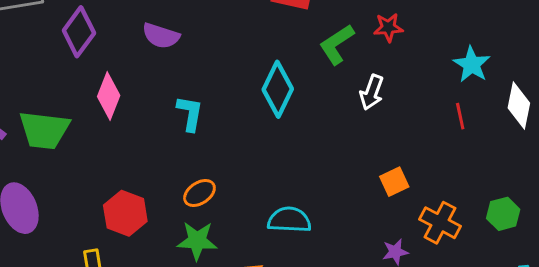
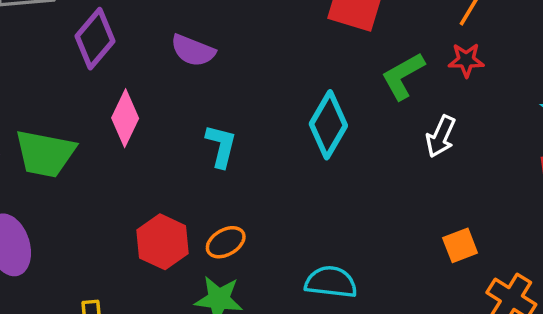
red hexagon: (125, 213) -> (163, 242), moved

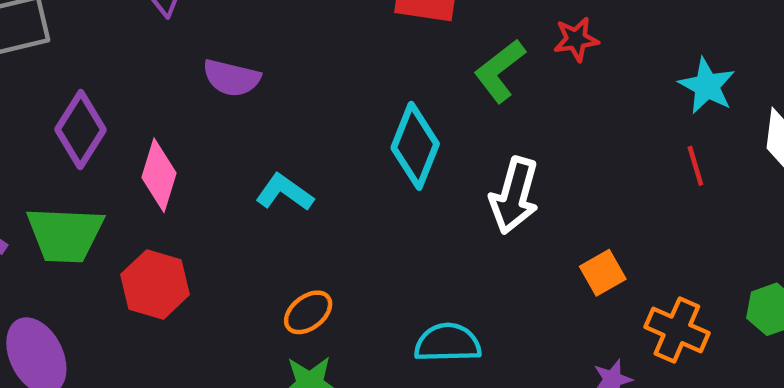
purple diamond: (95, 39) -> (80, 130), moved
white arrow: (441, 136) -> (514, 196), moved, size x1.4
cyan L-shape: (221, 146) -> (285, 192), turned -60
red hexagon: (163, 242) -> (155, 285), moved

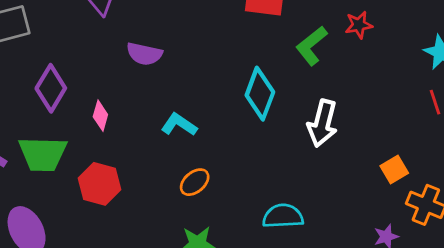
pink diamond: (159, 175) -> (100, 116), size x0.7
orange square: (603, 273) -> (394, 169), moved
orange ellipse: (308, 312) -> (195, 182), moved

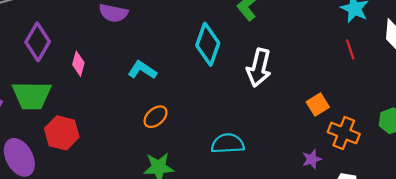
red hexagon: (100, 184) -> (62, 133), moved

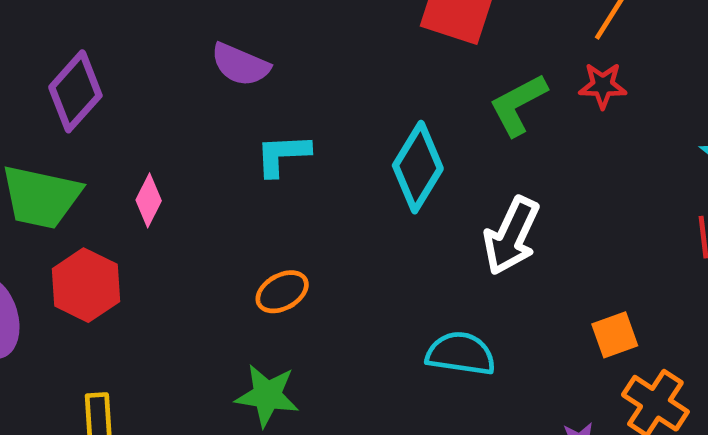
pink diamond: (78, 64) -> (149, 200), moved
cyan L-shape: (142, 70) -> (283, 155), moved, turned -48
cyan semicircle: (228, 144) -> (461, 354), moved

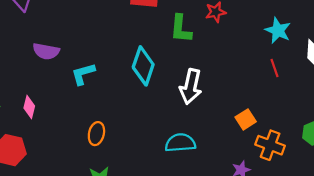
purple semicircle: (240, 65) -> (46, 51), moved
green L-shape: (518, 105) -> (181, 29), turned -44
orange ellipse: (282, 292) -> (96, 134), turned -35

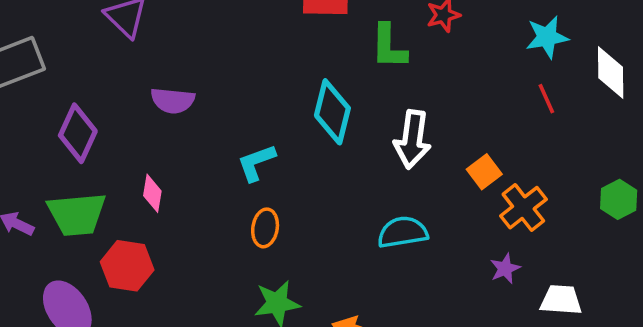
cyan star: (278, 30) -> (547, 37), turned -30
cyan L-shape: (83, 74) -> (256, 163), moved
orange square: (246, 119) -> (484, 172), moved
orange cross: (270, 145) -> (523, 208), moved, turned 36

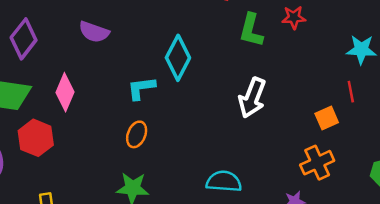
cyan diamond: (332, 112) -> (178, 58), moved
orange square: (484, 172) -> (327, 118), moved
pink diamond: (152, 193) -> (65, 92), size x1.4
cyan semicircle: (403, 232) -> (224, 181), moved

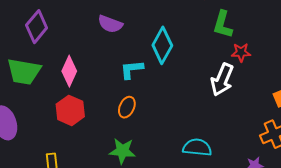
red star: (294, 17) -> (241, 52), moved
purple semicircle: (94, 32) -> (110, 24), moved
red hexagon: (36, 138) -> (70, 110), moved

